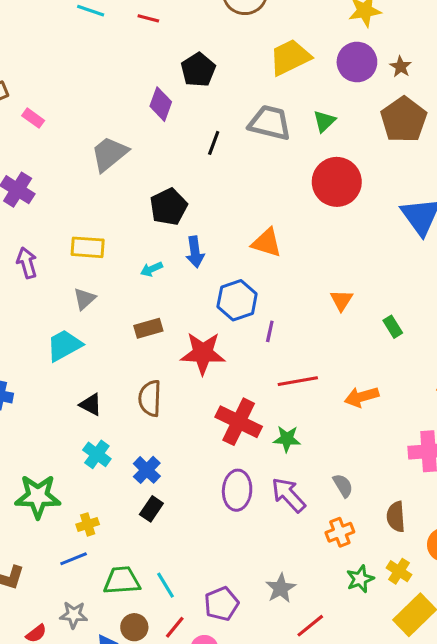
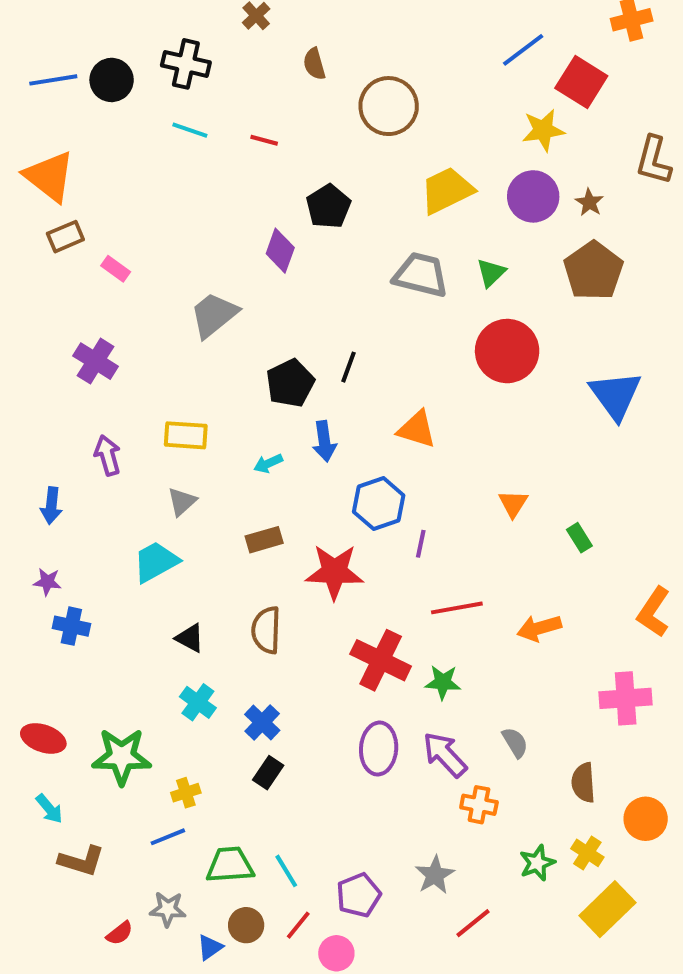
black line: (214, 143) -> (348, 367), moved
orange cross: (340, 532) -> (479, 805), moved, turned 32

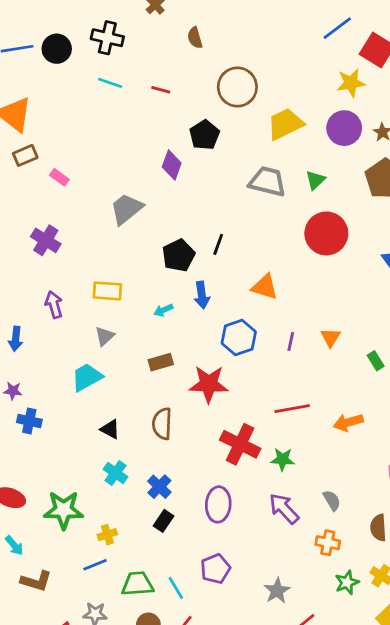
brown circle: (389, 106) -> (237, 87), moved
purple line: (421, 544) -> (291, 342), moved
purple ellipse: (379, 749) -> (218, 504), moved
orange cross: (479, 805) -> (328, 543), moved
purple pentagon: (359, 895) -> (215, 569), moved

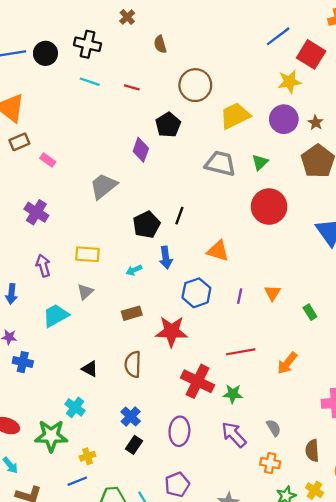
cyan trapezoid: (87, 377) -> (56, 315), moved
orange arrow: (348, 422) -> (287, 363), turned -35
cyan cross: (116, 473) -> (75, 407), moved

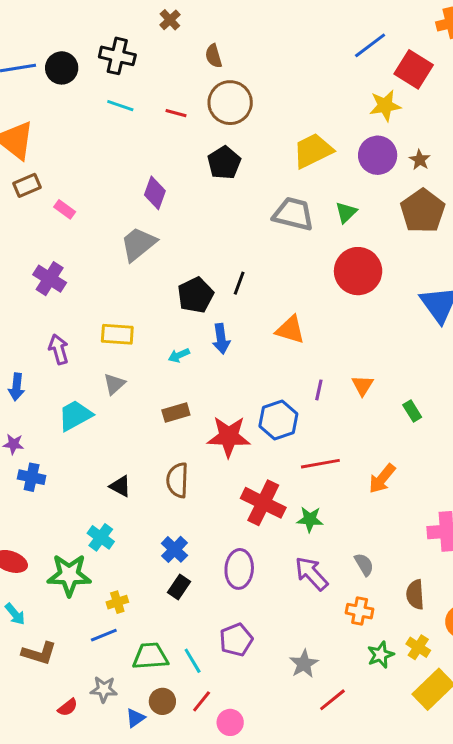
brown circle: (195, 85) -> (230, 103), moved
purple diamond: (141, 150) -> (155, 193), moved
blue hexagon: (196, 293) -> (278, 420), moved

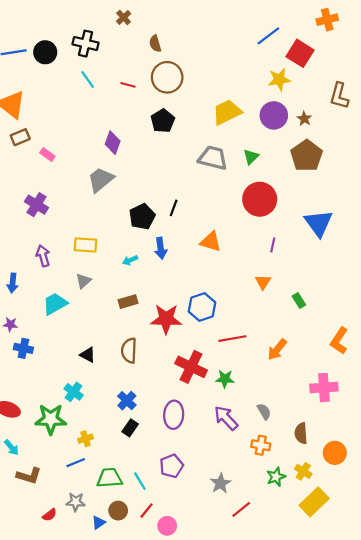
cyan line: (120, 106) -> (88, 79), turned 36
purple line: (319, 390) -> (273, 245), moved

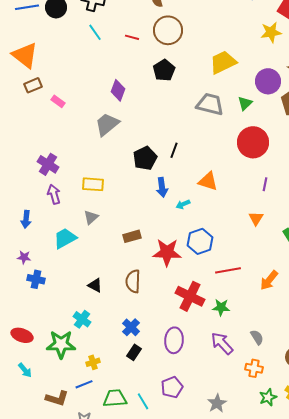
purple circle: (274, 115) -> (268, 81), moved
purple cross: (37, 205) -> (48, 164), moved
cyan arrow: (130, 260) -> (183, 204), moved
brown L-shape: (29, 476) -> (57, 398), moved

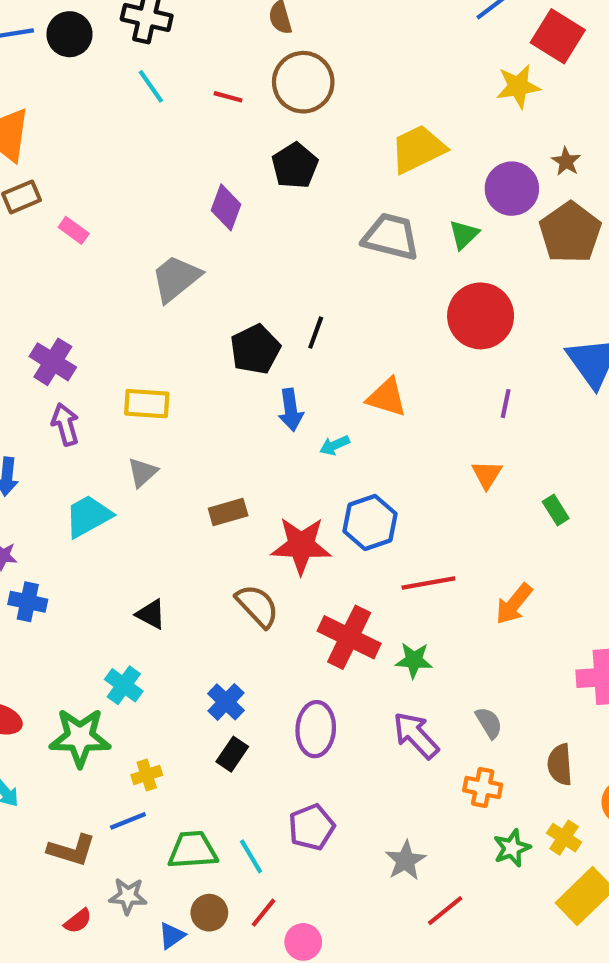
purple diamond: (118, 90) -> (226, 207), moved
brown semicircle: (133, 281) -> (257, 606), moved, turned 135

